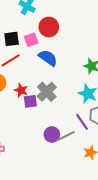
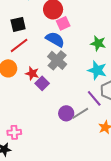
pink square: (31, 40) -> (63, 23), moved
gray cross: (47, 92) -> (57, 60), moved
purple square: (30, 101) -> (42, 83), turned -32

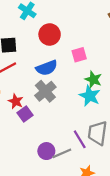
pink square: (63, 23) -> (79, 55), moved
blue semicircle: (55, 39) -> (47, 68), turned 120
cyan star: (97, 70) -> (90, 96), moved

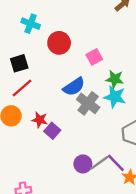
blue semicircle: (47, 68) -> (74, 87), moved
gray cross: (45, 91) -> (88, 103), moved
purple line: (80, 139) -> (116, 163), moved

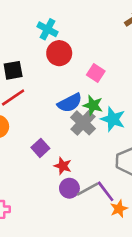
cyan cross: (31, 24) -> (47, 29), moved
pink square: (94, 57) -> (96, 73), turned -35
green star: (115, 79) -> (93, 105), moved
red star: (40, 120) -> (63, 166), moved

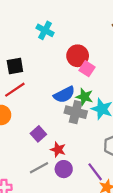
red circle: (59, 53) -> (78, 56), moved
gray cross: (83, 123) -> (76, 112), turned -30
gray line: (88, 189) -> (39, 168), moved

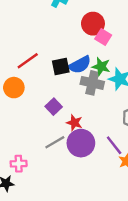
black square: (15, 66) -> (61, 67), moved
purple circle: (64, 169) -> (81, 143), size x1.5

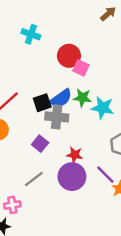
gray cross: (92, 83) -> (57, 117), moved
red star: (74, 123) -> (75, 155), moved
gray line: (55, 142) -> (34, 179), moved

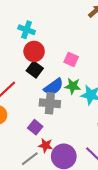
red circle: (69, 56) -> (34, 51), moved
black square: (42, 103) -> (35, 70), moved, turned -35
red star: (75, 155) -> (46, 145), moved

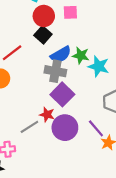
pink square: (71, 59) -> (70, 12), moved, turned -32
purple square: (35, 127) -> (62, 94), moved, size x1.5

